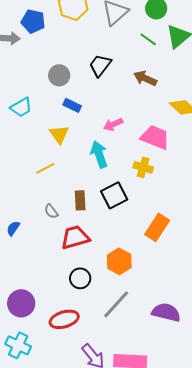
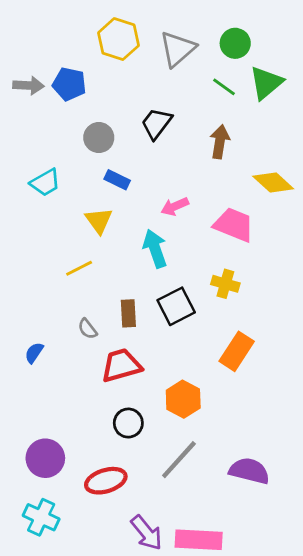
blue pentagon: (33, 21) -> (69, 84), moved
brown arrow: (145, 78) -> (220, 142), turned 75
yellow cross: (143, 167) -> (225, 284), moved

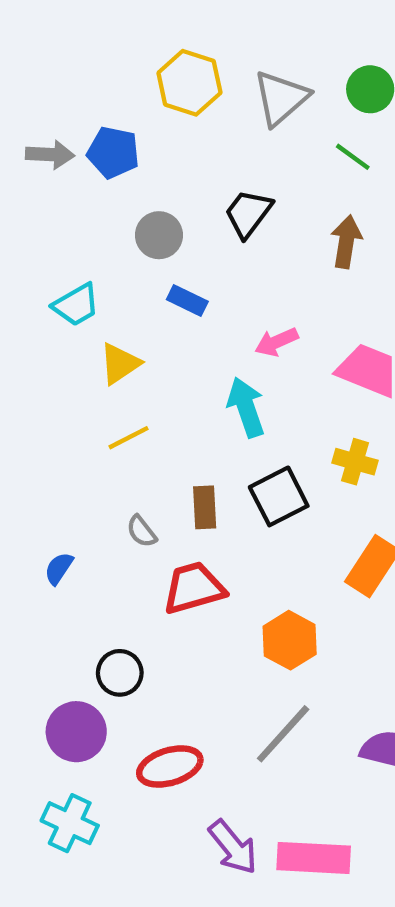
yellow triangle: (99, 221) -> (120, 364), moved, turned 32
black circle: (128, 423) -> (120, 673), moved

